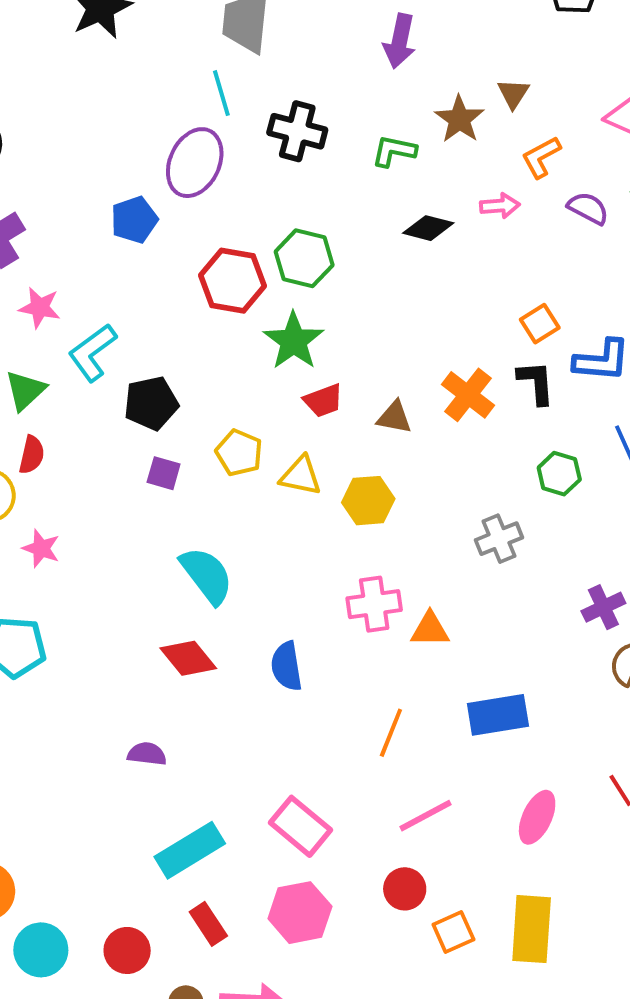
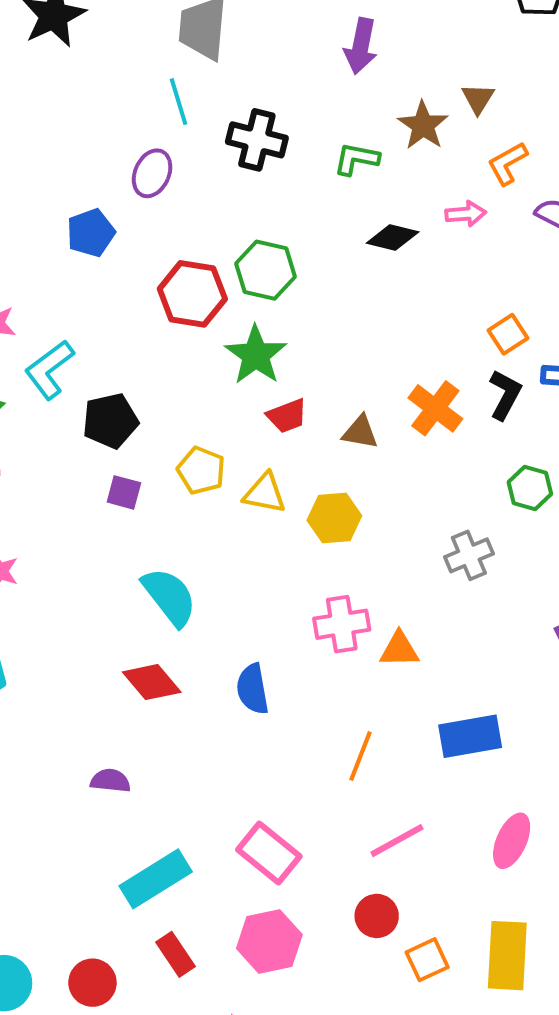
purple ellipse: (195, 163) -> (152, 173), size x0.7
black L-shape: (536, 383) -> (505, 395), turned 33

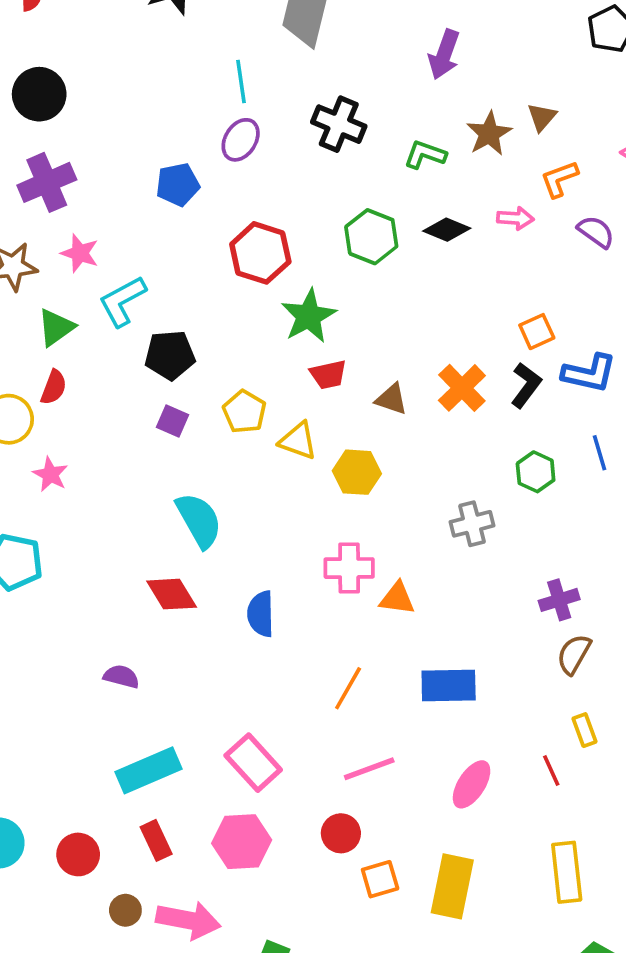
cyan line: (179, 102) -> (241, 82), moved
green hexagon: (266, 270) -> (371, 237), moved

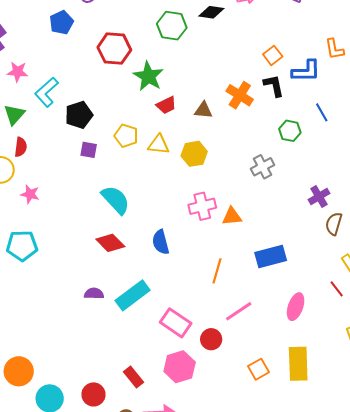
black L-shape: (526, 385) -> (274, 86), turned -35
cyan rectangle: (148, 770) -> (133, 295), moved
red circle: (341, 833) -> (211, 339), moved

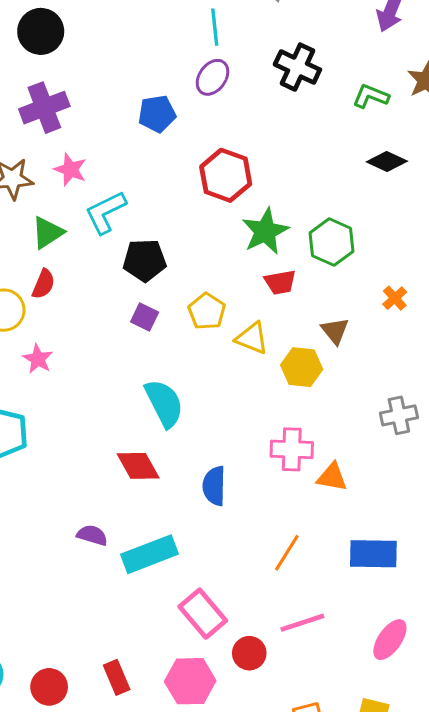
green hexagon: (172, 26) -> (332, 242), moved
orange cross: (240, 95) -> (395, 298), size x0.6
brown triangle: (203, 110) -> (335, 331), moved, turned 30

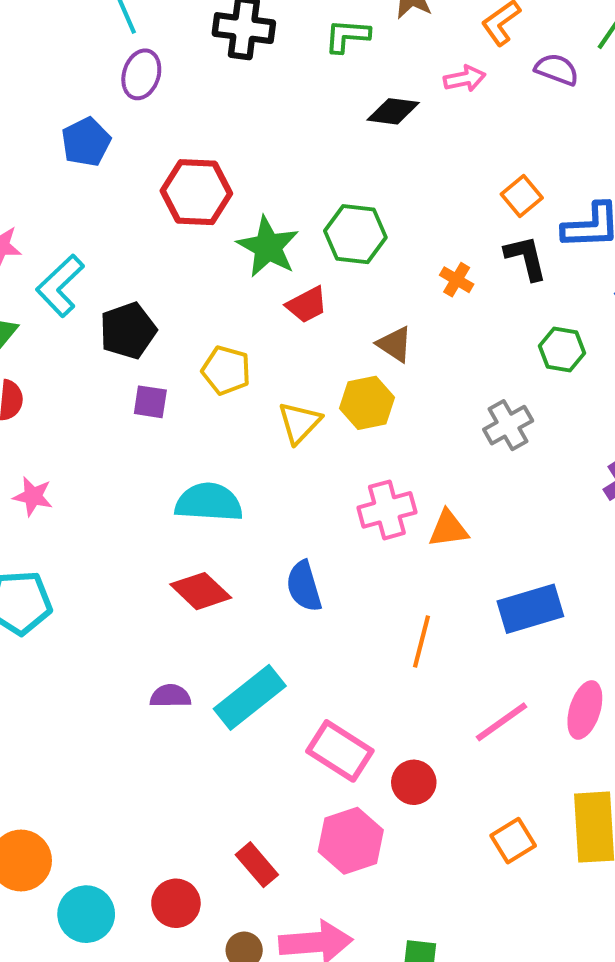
yellow triangle: (252, 338) -> (299, 423), moved, turned -51
cyan semicircle: (164, 403) -> (209, 502), turned -42
pink line: (302, 623) -> (501, 722), moved

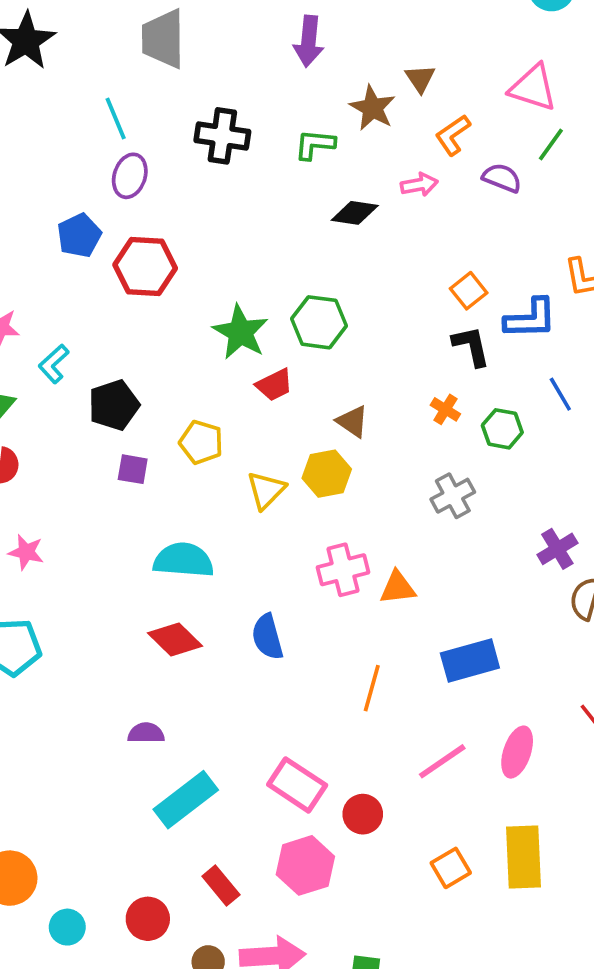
red hexagon: (196, 192) -> (145, 267), moved
orange cross: (457, 280) -> (445, 409), moved
cyan L-shape: (60, 286) -> (54, 364), size x0.7
cyan rectangle: (250, 697) -> (186, 800), moved
cyan circle: (86, 914) -> (67, 927), size x0.7

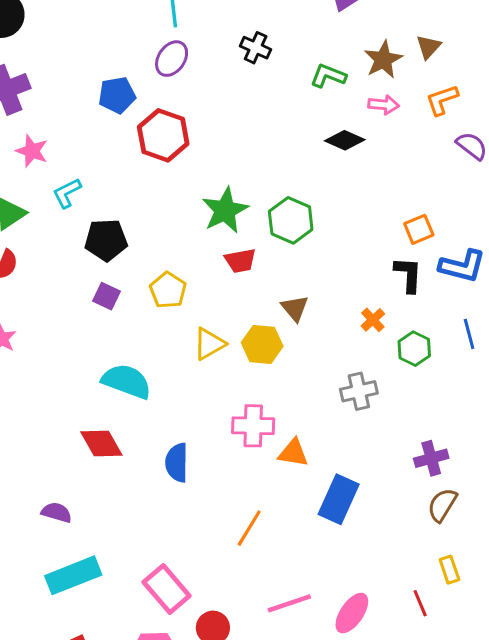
black cross: (222, 136) -> (256, 48), size x0.7
pink arrow: (419, 185) -> (384, 105), moved
blue rectangle: (470, 661) -> (339, 499), moved, turned -66

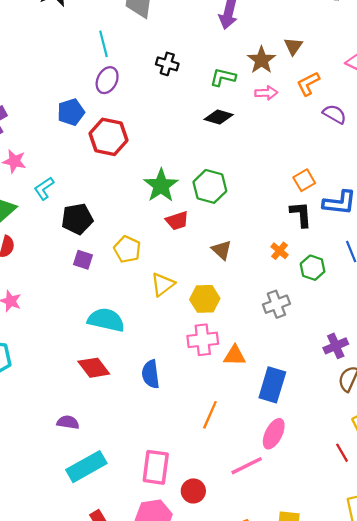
black diamond: (345, 140) -> (219, 117), moved
yellow hexagon: (262, 344) -> (205, 299), moved
pink rectangle: (167, 589) -> (156, 467), turned 56
pink ellipse: (352, 613) -> (274, 434), moved

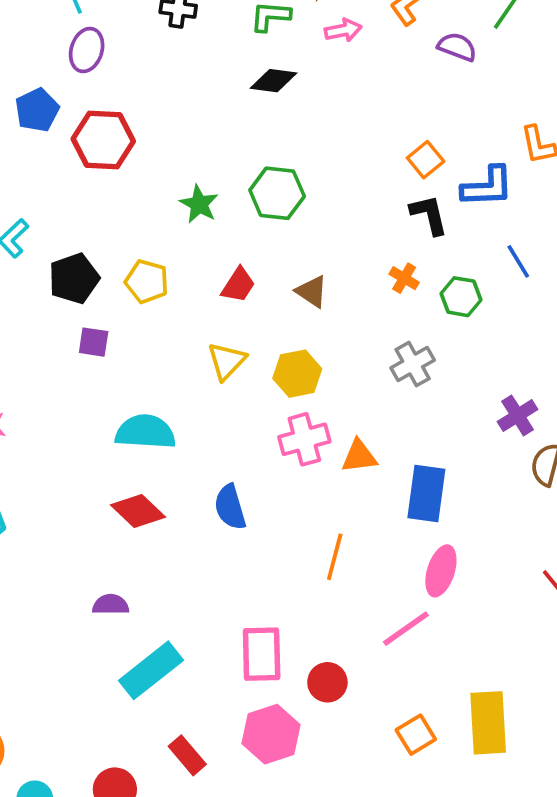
green star: (161, 186) -> (199, 204), size x0.7
red trapezoid: (177, 221) -> (238, 285), moved, turned -30
yellow pentagon: (127, 249) -> (147, 281), moved

